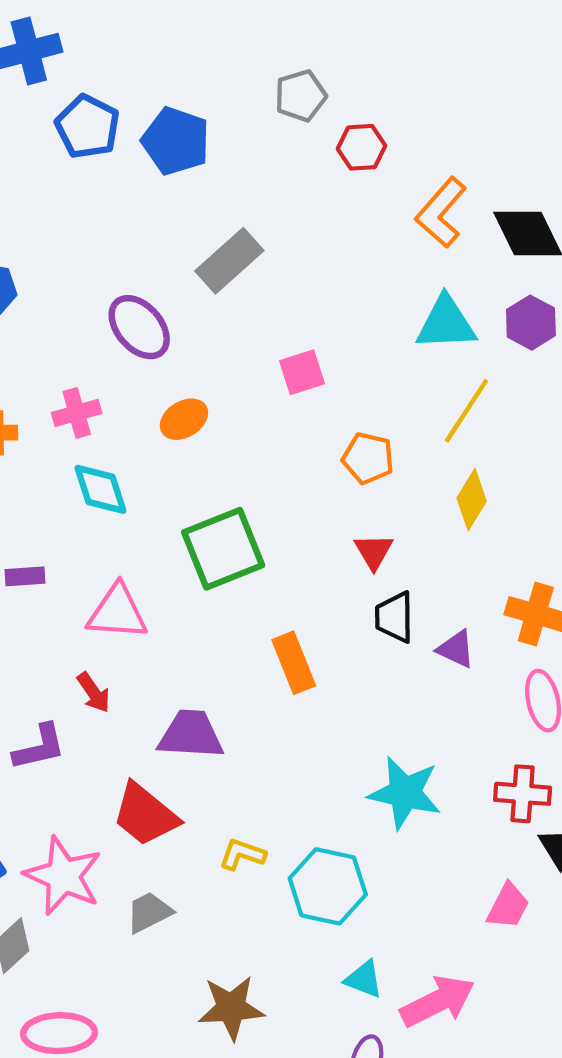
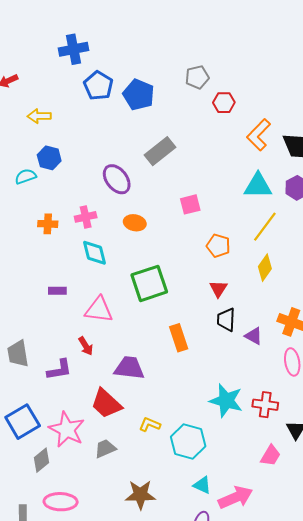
orange ellipse: (184, 419) -> (135, 223), turned 40
red cross: (523, 794) -> (265, 405), moved

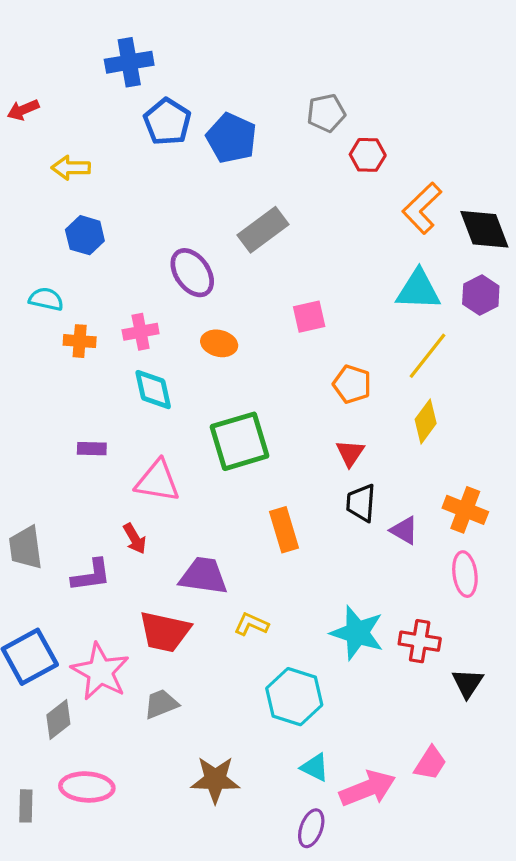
cyan semicircle: (26, 176) -> (46, 299), moved, turned 30
red trapezoid: (106, 404) -> (165, 632), turned -32
yellow L-shape: (150, 424) -> (251, 624), moved
pink trapezoid: (270, 456) -> (430, 763), moved

